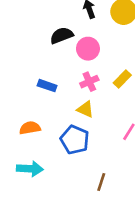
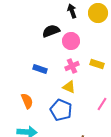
yellow rectangle: (122, 79) -> (97, 64), turned 64
orange semicircle: (30, 128) -> (27, 101), turned 77

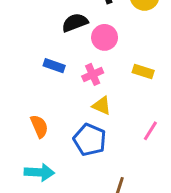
pink cross: (72, 66) -> (93, 74), moved
blue rectangle: (40, 69) -> (54, 66), moved

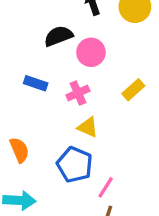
yellow rectangle: (143, 72) -> (133, 90), turned -60
pink line: (150, 131) -> (106, 187), moved

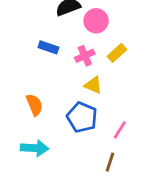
yellow rectangle: (133, 90) -> (117, 53), moved
pink line: (106, 187) -> (120, 130), moved

